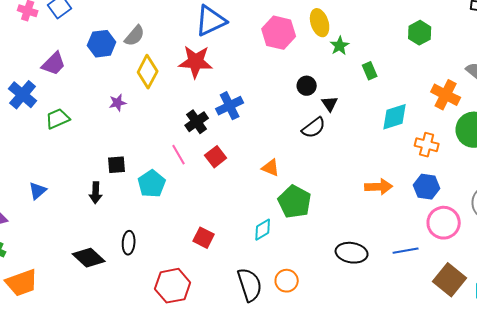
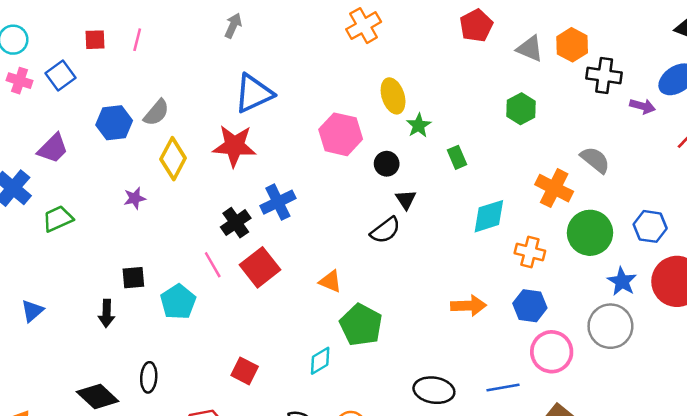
pink hexagon: (279, 33) -> (341, 134), moved
black circle: (307, 86) -> (387, 164), moved
red square: (216, 157) -> (260, 267), size x1.4

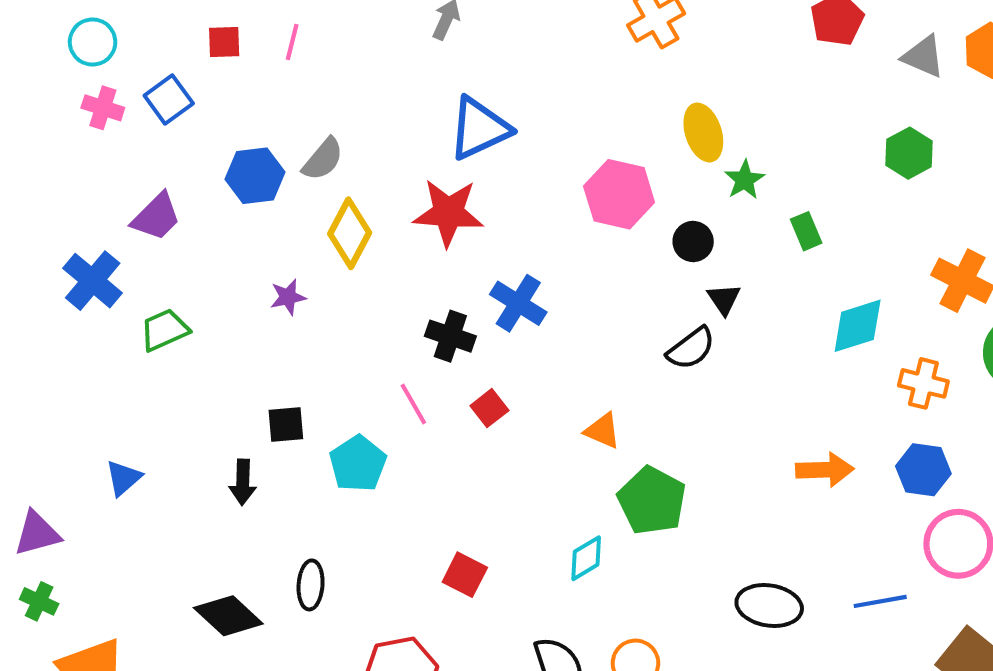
blue cross: (278, 202) -> (518, 303), turned -32
black cross: (236, 223) -> (450, 336), turned -36
red square: (260, 267) -> (489, 408), size x0.6

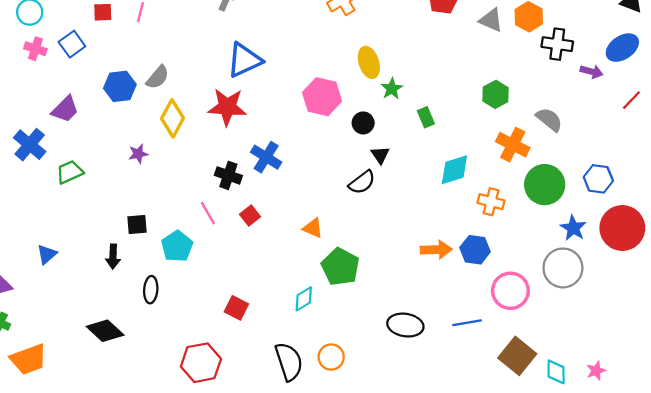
green hexagon: (909, 153) -> (496, 94), moved
blue hexagon: (923, 470) -> (475, 250), moved
black ellipse: (311, 585) -> (151, 290), moved

